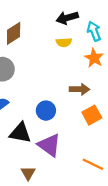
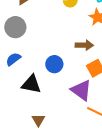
purple triangle: (49, 145) -> (81, 90), moved

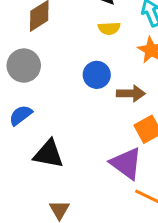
blue circle: (54, 64) -> (97, 75), moved

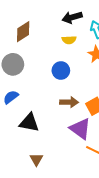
brown arrow: (131, 93) -> (69, 102), moved

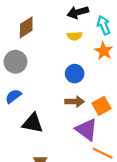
blue circle: (61, 70) -> (75, 74), moved

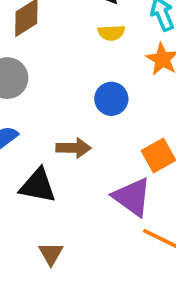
brown arrow: (75, 102) -> (74, 148), moved

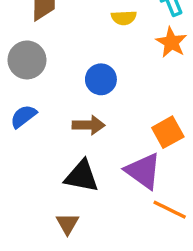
blue circle: (111, 99) -> (101, 79), moved
black triangle: (38, 186) -> (82, 176), moved

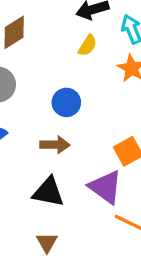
yellow semicircle: (124, 18) -> (88, 45), turned -55
brown triangle: (67, 224) -> (47, 242), moved

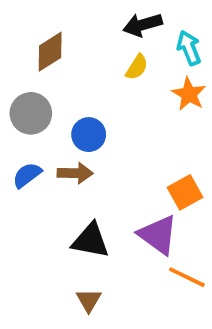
blue circle: (66, 102) -> (89, 135), moved
brown arrow: (55, 145) -> (75, 173), moved

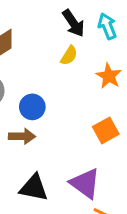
black arrow: (143, 25) -> (73, 23), turned -108
cyan arrow: (189, 48) -> (107, 26), moved
orange square: (185, 192) -> (106, 130), moved

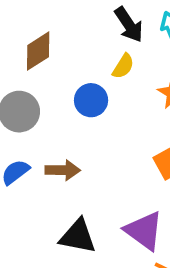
blue circle: (32, 107) -> (91, 100), moved

